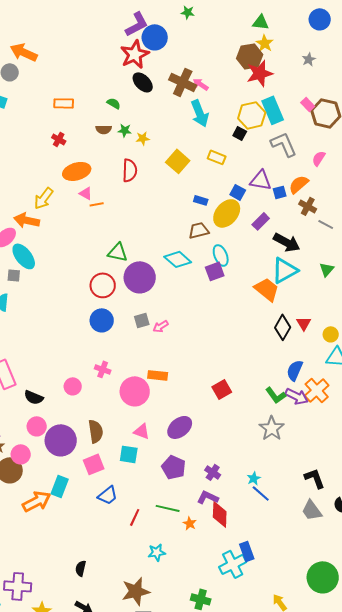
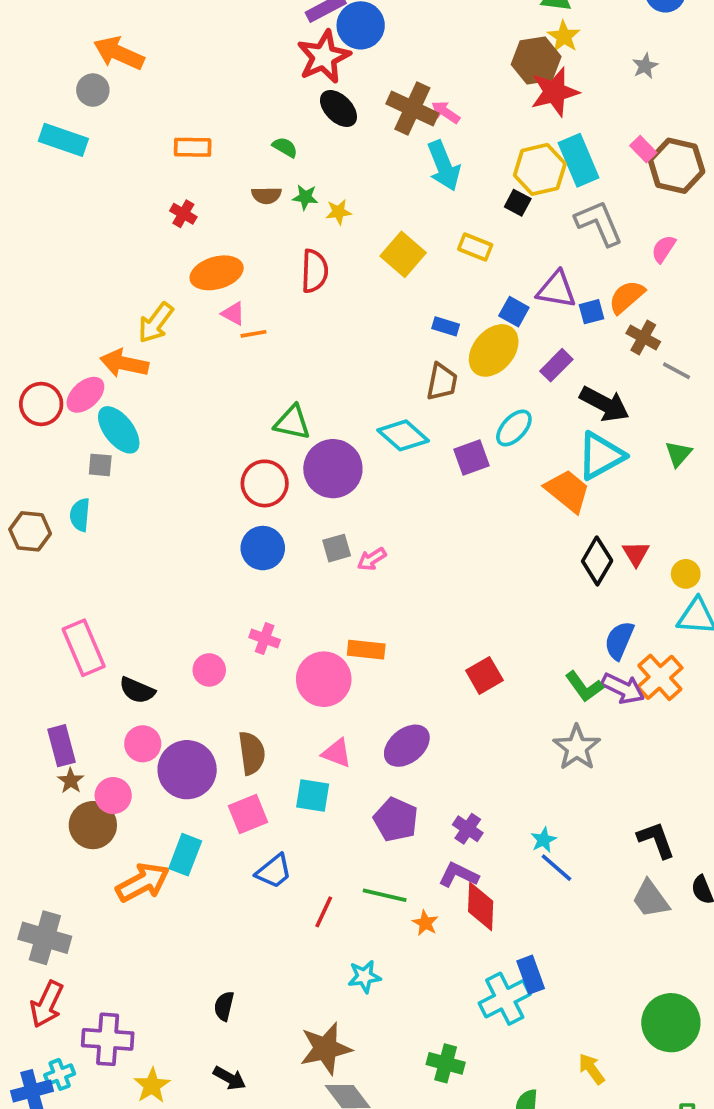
brown trapezoid: (199, 230) -> (442, 382), turned 115
cyan ellipse: (221, 255) -> (514, 428), moved, turned 65

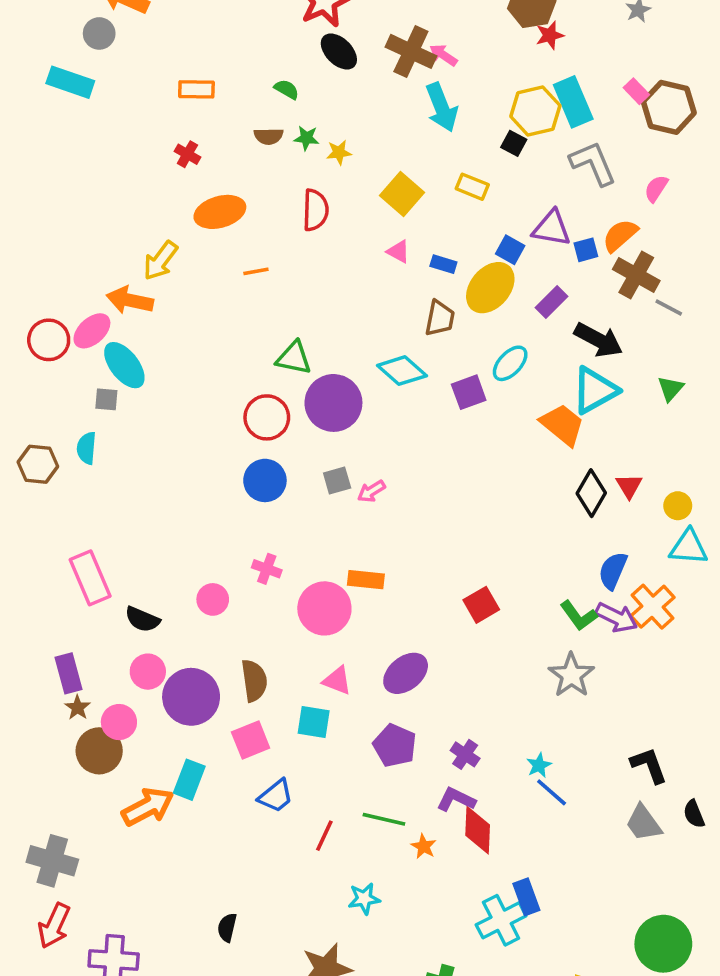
red star: (555, 92) -> (550, 35), size x0.6
pink triangle: (233, 313) -> (398, 252), moved
brown cross: (643, 338) -> (636, 275), size x1.4

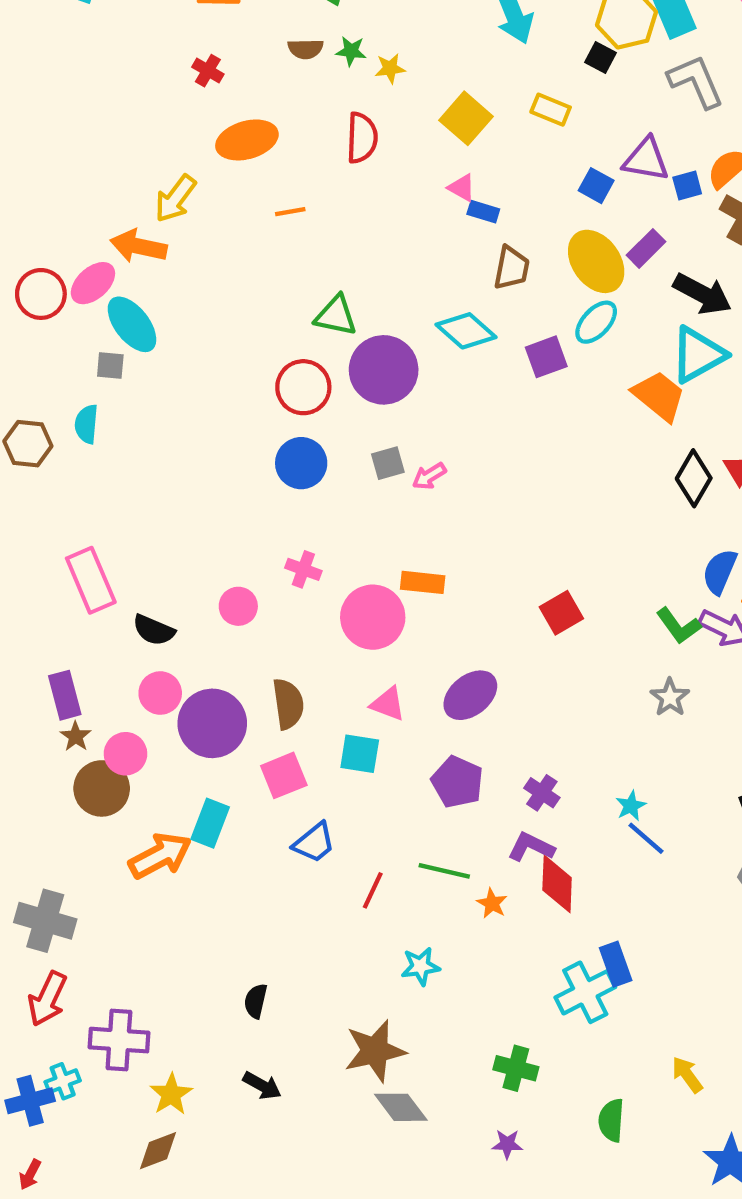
blue rectangle: (443, 264) -> (483, 212), moved
yellow ellipse: (490, 288) -> (596, 261), moved, turned -75
gray star: (571, 675) -> (670, 697), size x0.7

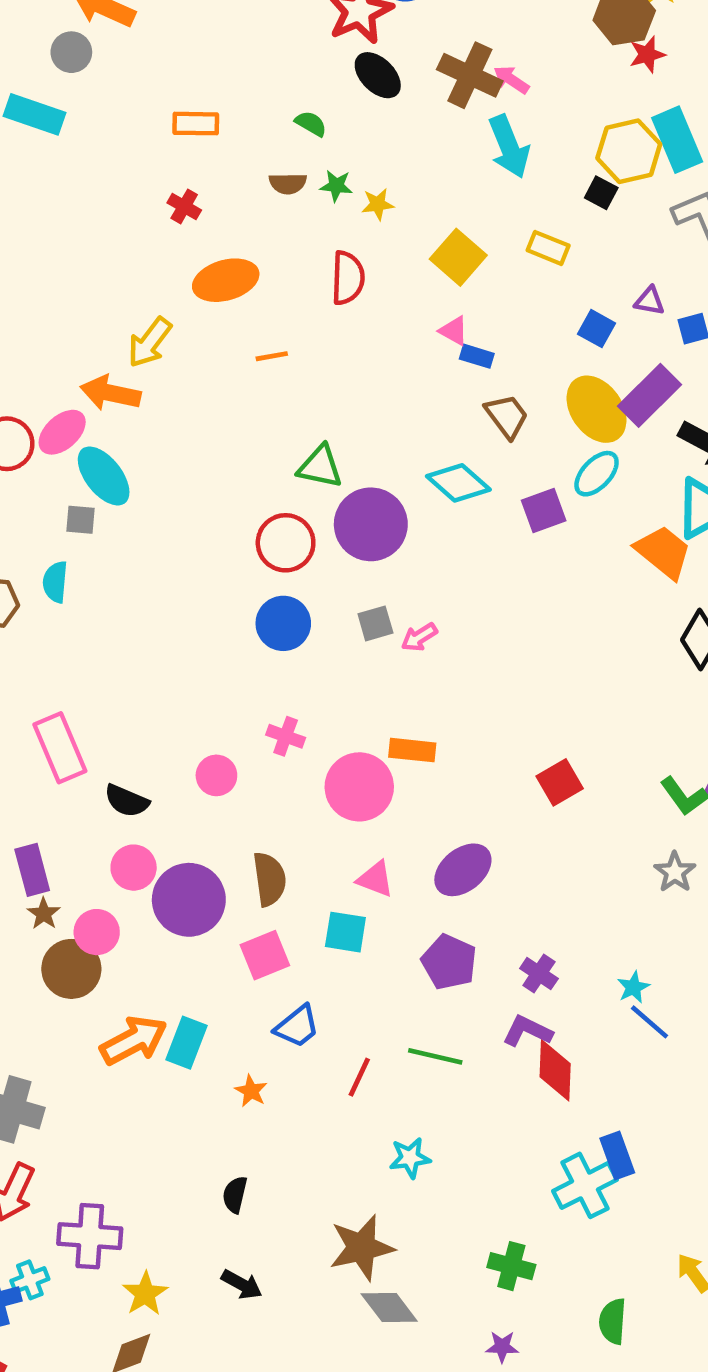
purple triangle: (646, 159) -> (650, 301), size x0.6
purple rectangle: (646, 248) -> (650, 395), size x1.5
brown trapezoid: (512, 268) -> (507, 416), turned -48
cyan rectangle: (210, 823) -> (187, 1043), moved
orange star: (492, 903) -> (251, 1091), moved

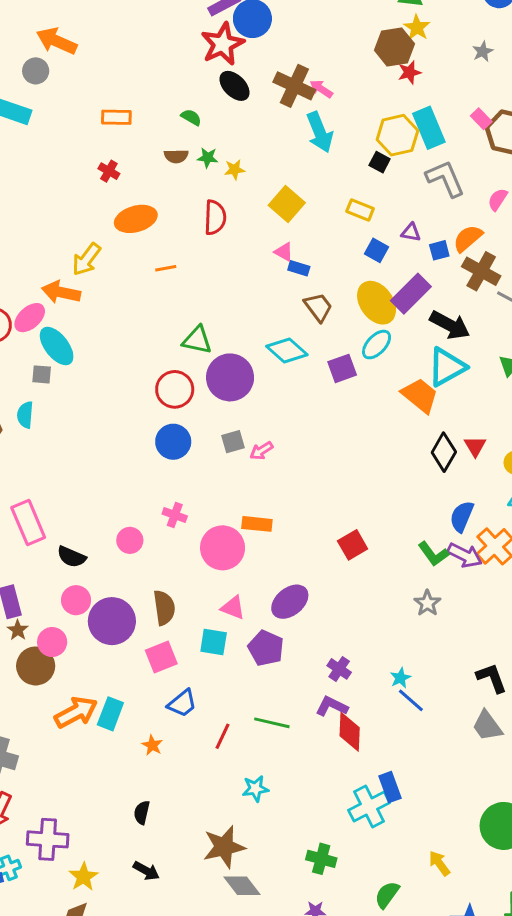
yellow rectangle: (548, 248) -> (360, 210), moved
purple pentagon: (449, 962) -> (266, 648), moved
green semicircle: (613, 1321) -> (387, 895), turned 32

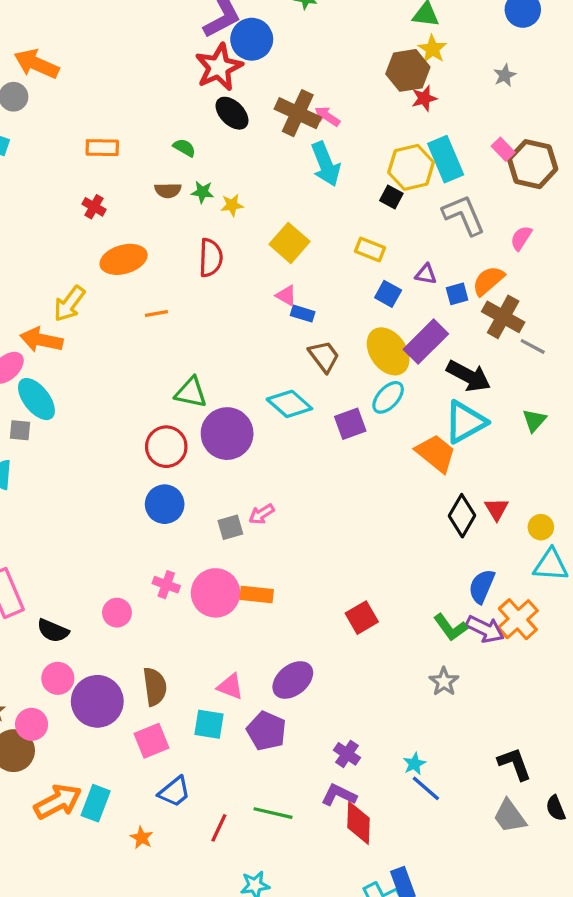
gray square: (233, 442) -> (230, 527), moved
pink circle: (223, 548) -> (216, 593), moved

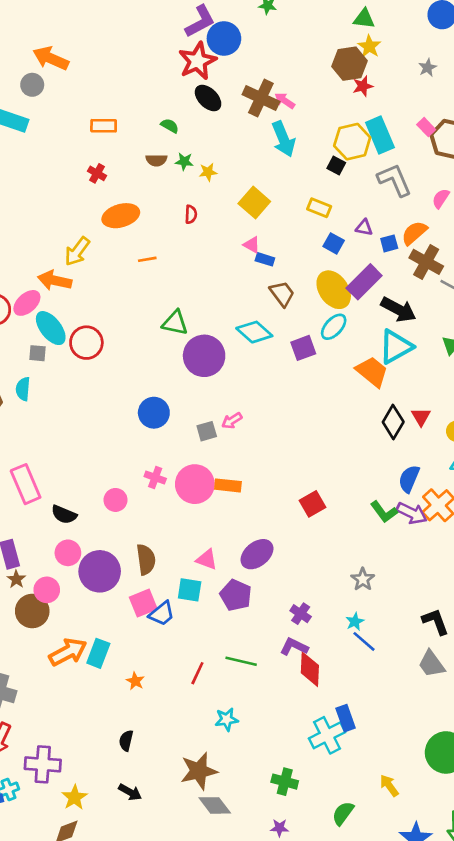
red semicircle: (211, 258) -> (191, 214), size x0.6
red circle: (166, 447) -> (86, 343), moved
gray star: (444, 682) -> (363, 579), moved
blue trapezoid: (174, 792) -> (162, 614), moved

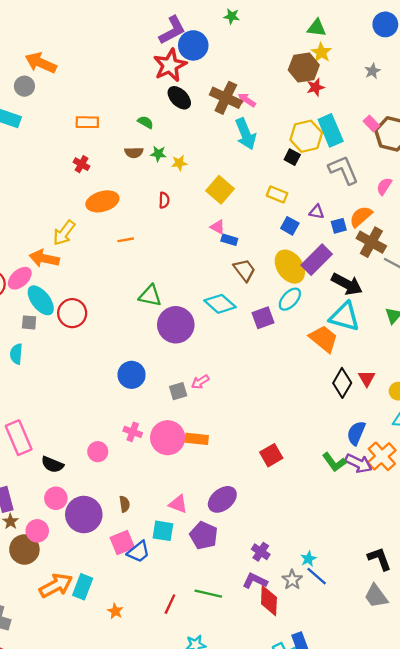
cyan triangle: (396, 347) -> (345, 317), turned 44
brown semicircle: (146, 559) -> (125, 504), size x0.6
gray star: (363, 579) -> (292, 580), moved

